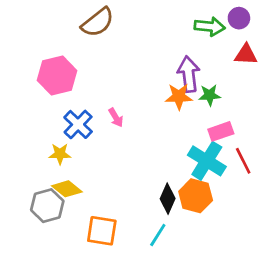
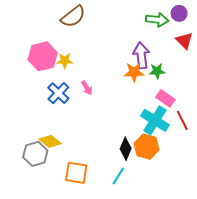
red triangle: (246, 54) -> (184, 41), turned 42
pink rectangle: (221, 131) -> (165, 98), turned 54
yellow star: (60, 154) -> (65, 61), moved

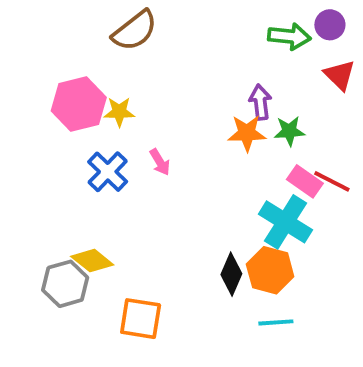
purple arrow: (141, 55) -> (260, 102), size x0.7
red line: (182, 120) -> (332, 181), moved, turned -36
cyan line: (118, 176) -> (276, 322), moved, turned 54

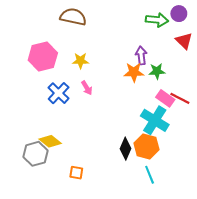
brown semicircle: (135, 31) -> (73, 17), turned -130
yellow star: (119, 112) -> (81, 61), moved
orange square: (141, 319) -> (76, 173), size x0.6
cyan line: (276, 322) -> (150, 175), turned 72

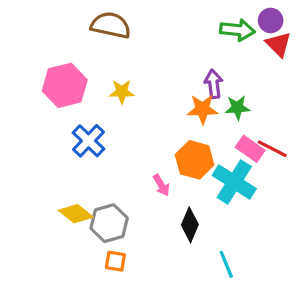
red triangle: (184, 41) -> (279, 44), moved
pink arrow: (87, 88) -> (161, 185), moved
orange hexagon: (146, 146) -> (195, 160), moved
gray hexagon: (36, 154) -> (109, 223), moved

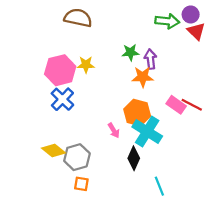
pink hexagon: (65, 85) -> (60, 70), moved
green star: (237, 108) -> (130, 52), moved
cyan cross: (234, 182) -> (147, 132), moved

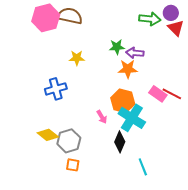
purple arrow: (150, 59) -> (135, 53), turned -78
pink hexagon: (60, 70) -> (46, 18), moved
blue cross: (62, 99) -> (56, 89), turned 30

